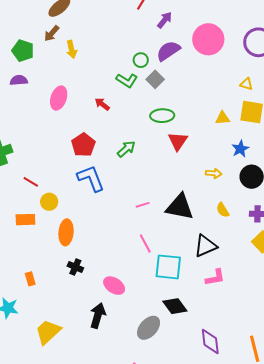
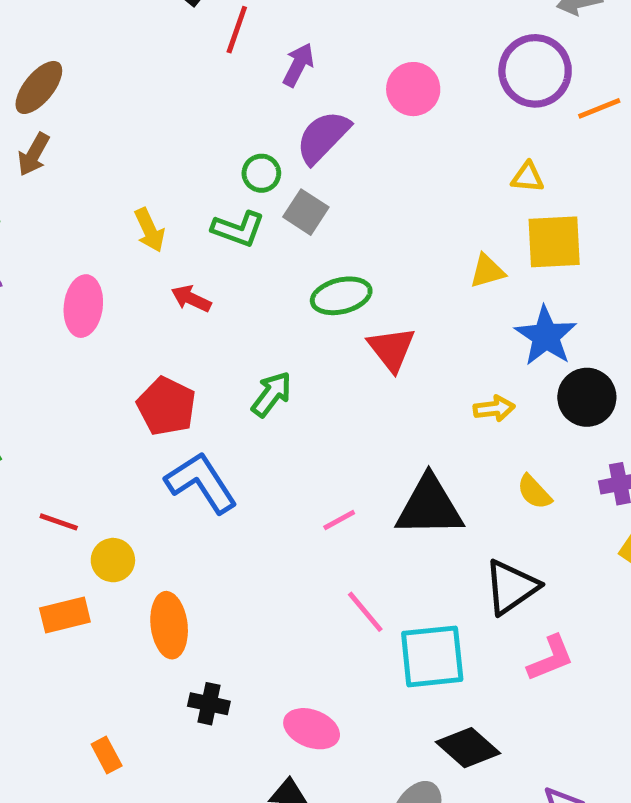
pink circle: (208, 39) -> (413, 89), size x0.7
yellow arrow: (72, 49) -> (150, 230), moved
blue star: (240, 149) -> (546, 336), size x1.4

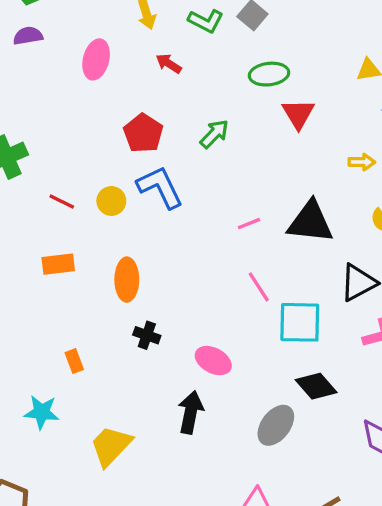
yellow circle: (113, 560) -> (111, 201), moved

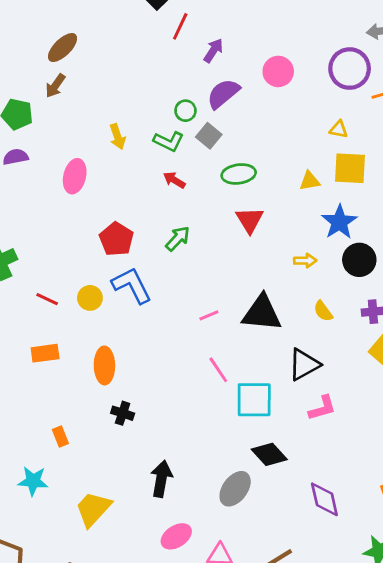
red arrow: (169, 64) -> (174, 180), moved
green ellipse: (269, 74) -> (239, 174), moved
pink ellipse: (213, 361) -> (176, 536), moved, turned -60

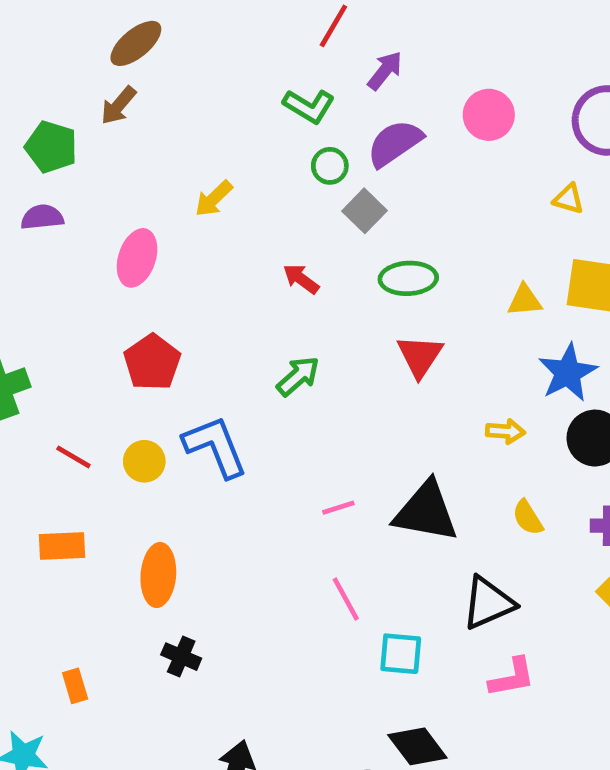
yellow triangle: (339, 129) -> (569, 199), moved
yellow arrow: (118, 137) -> (214, 199), turned 60
green L-shape: (169, 141) -> (309, 106), moved
red pentagon: (116, 239) -> (152, 362), moved
cyan square: (254, 400) -> (401, 654), size x0.7

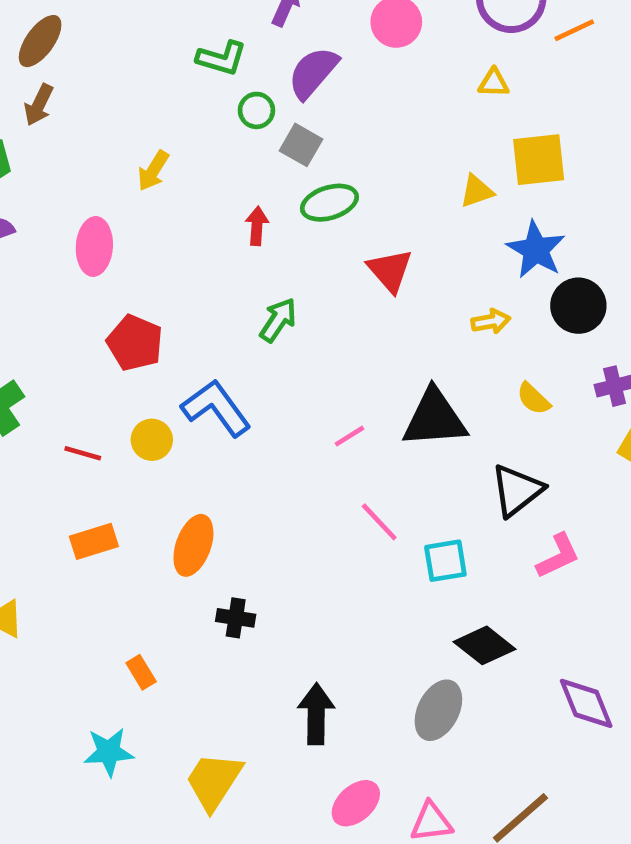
green ellipse: (408, 278) -> (329, 203), moved
red arrow: (301, 279) -> (257, 226), turned 72
orange ellipse: (158, 575) -> (193, 545), turned 30

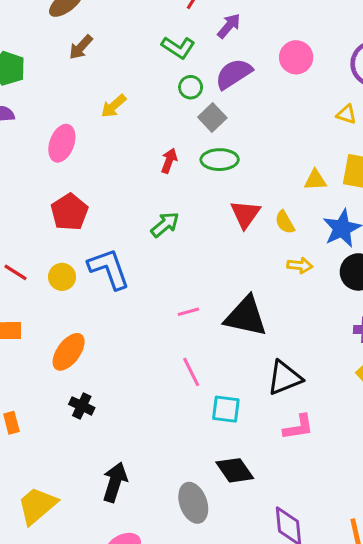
brown arrow: (39, 105) -> (81, 47), moved
yellow semicircle: (533, 399) -> (285, 222), moved
gray ellipse: (438, 710) -> (193, 503), turned -63

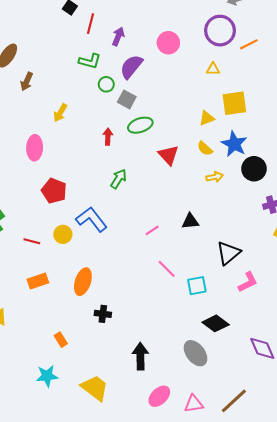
yellow semicircle: (285, 222) -> (205, 148), moved
black triangle: (246, 316) -> (190, 221), size x0.6
yellow trapezoid: (37, 506) -> (95, 388), turned 96

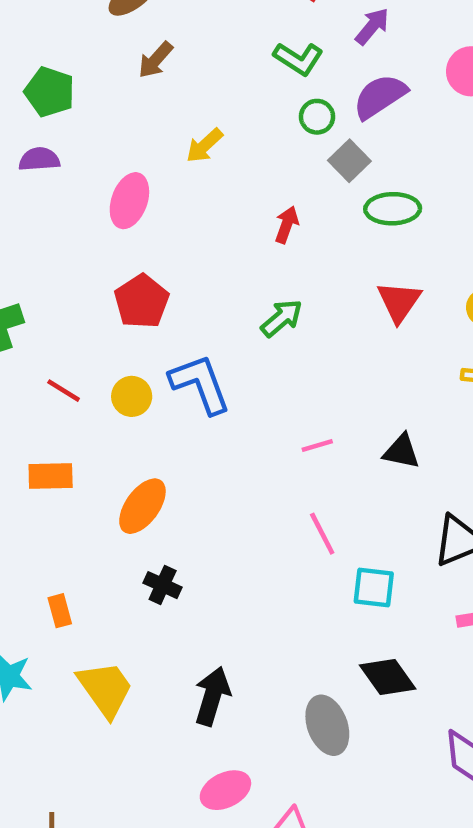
green ellipse: (140, 125) -> (393, 209), moved
yellow trapezoid: (95, 388) -> (105, 689), moved

